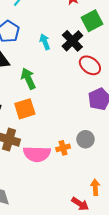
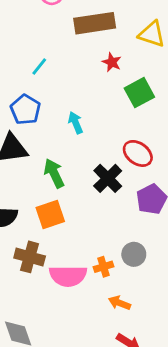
black cross: (72, 41) -> (108, 178), moved
orange arrow: (95, 187) -> (120, 303), moved, turned -63

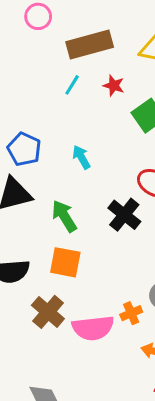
cyan line: (39, 66) -> (72, 85), moved
orange square: (50, 215) -> (65, 262), turned 36
brown cross: (30, 257) -> (48, 312), turned 32

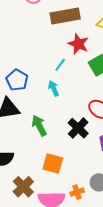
cyan line: (72, 85) -> (60, 65), moved
red star: (114, 86) -> (78, 44), size x1.5
orange square: (65, 262) -> (53, 164), moved

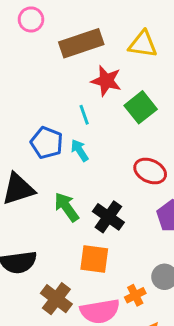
cyan line: (60, 65) -> (84, 115), turned -48
blue pentagon: (17, 80) -> (47, 143), moved
black cross: (78, 128) -> (108, 217), moved

